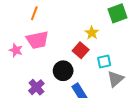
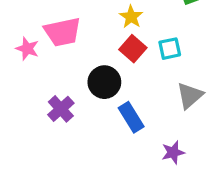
yellow star: (92, 33) -> (131, 17), moved
cyan square: (104, 62) -> (170, 49), moved

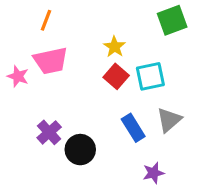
cyan square: (170, 49) -> (150, 76), size x1.4
black circle: (104, 82) -> (80, 150), moved
blue rectangle: (131, 117) -> (133, 128), moved

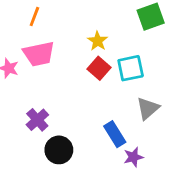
blue rectangle: (133, 128) -> (115, 134), moved
black circle: (80, 150) -> (59, 150), moved

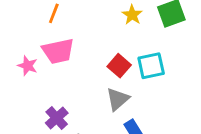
yellow star: (98, 41) -> (132, 15), moved
gray triangle: (148, 108) -> (118, 99), moved

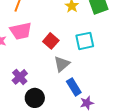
red square: (119, 66) -> (51, 41), moved

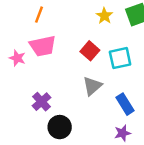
red square: (51, 41) -> (90, 51), moved
blue rectangle: (74, 87) -> (125, 104), moved

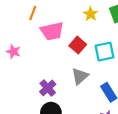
pink trapezoid: (43, 46) -> (52, 31), moved
purple cross: (42, 102) -> (48, 88), moved

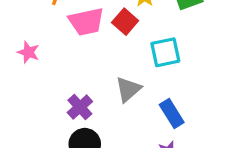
red square: (78, 45) -> (125, 22), moved

